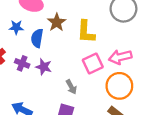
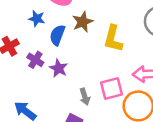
pink square: (93, 64) -> (112, 88), moved

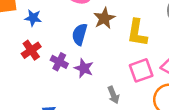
blue star: (37, 19) -> (33, 18), moved
pink square: (112, 88) -> (141, 70), moved

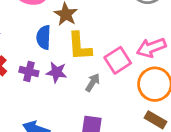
yellow L-shape: (137, 33) -> (80, 46), moved
gray arrow: (113, 95) -> (93, 83), moved, turned -112

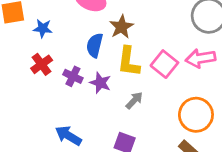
pink arrow: (151, 48) -> (201, 58), moved
pink square: (118, 60) -> (164, 64), moved, turned -30

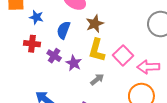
blue semicircle: (95, 45) -> (63, 30), moved
pink arrow: (201, 58) -> (148, 67), moved
red cross: (42, 64) -> (32, 44), turned 35

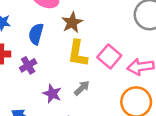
purple cross: (54, 56) -> (28, 65), turned 32
purple star: (74, 63) -> (52, 94), moved

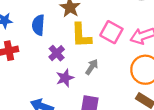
purple cross: (28, 65) -> (57, 53), moved
purple star: (52, 94) -> (65, 78), turned -30

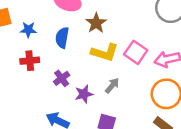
yellow L-shape: (81, 35) -> (105, 52), turned -76
purple cross: (57, 53) -> (62, 78), moved

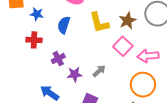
brown star: (96, 23) -> (128, 21), moved
yellow L-shape: (105, 52) -> (99, 23), moved, turned 50

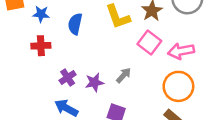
purple cross: (58, 59) -> (68, 77), moved

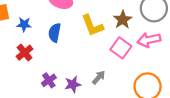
red cross: (41, 46) -> (25, 53), turned -35
pink arrow: (181, 51) -> (149, 40), moved

